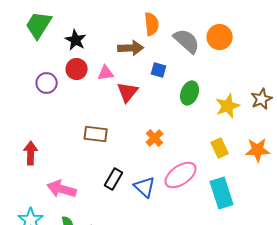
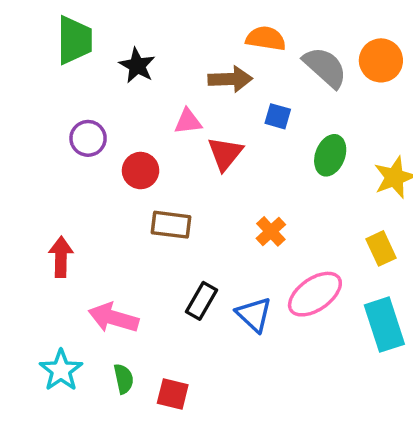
orange semicircle: (152, 24) -> (266, 38), turned -75
green trapezoid: (39, 25) -> (74, 40), turned 148
red circle: (77, 69) -> (141, 171), moved

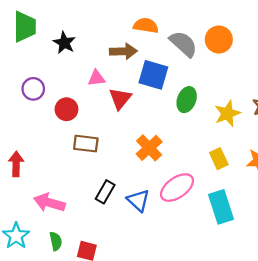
blue square: (278, 116) -> (153, 75), size x1.8
orange cross: (271, 231) -> (149, 148), size x1.4

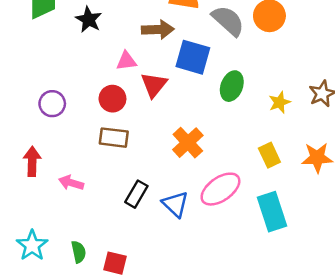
purple circle: (33, 89) -> (52, 104), moved
red circle: (66, 109) -> (112, 99), moved
yellow star: (227, 114) -> (279, 102), size x0.7
pink arrow: (49, 203) -> (71, 183), moved, size x0.7

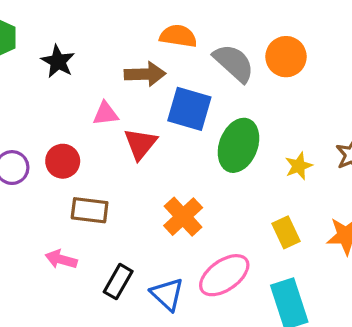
green ellipse: (232, 86) -> (238, 145), size x1.4
red circle: (112, 99) -> (63, 161), moved
pink arrow: (71, 183) -> (61, 259), moved

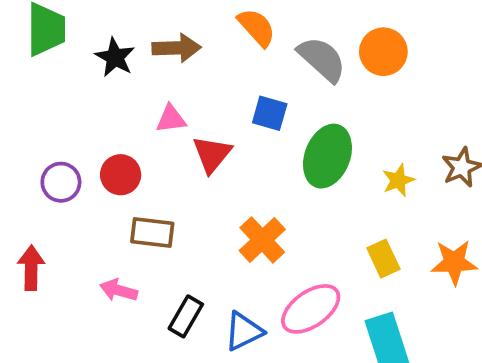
orange semicircle: (178, 36) -> (257, 27), turned 39
brown arrow: (145, 74) -> (176, 48), moved
blue square: (189, 109) -> (270, 113), size x0.7
blue triangle: (167, 294) -> (244, 331), turned 51

